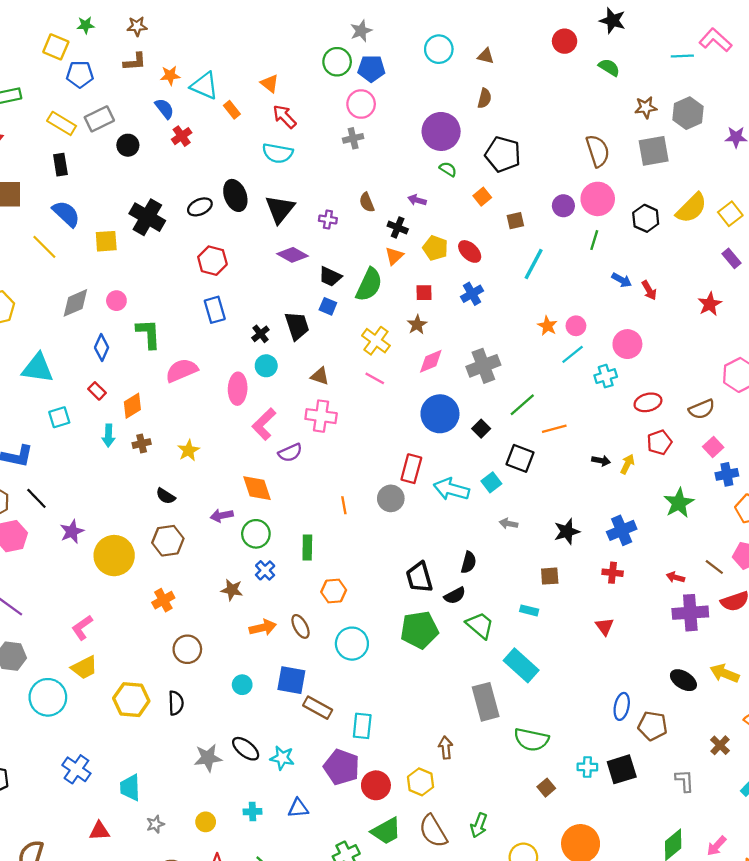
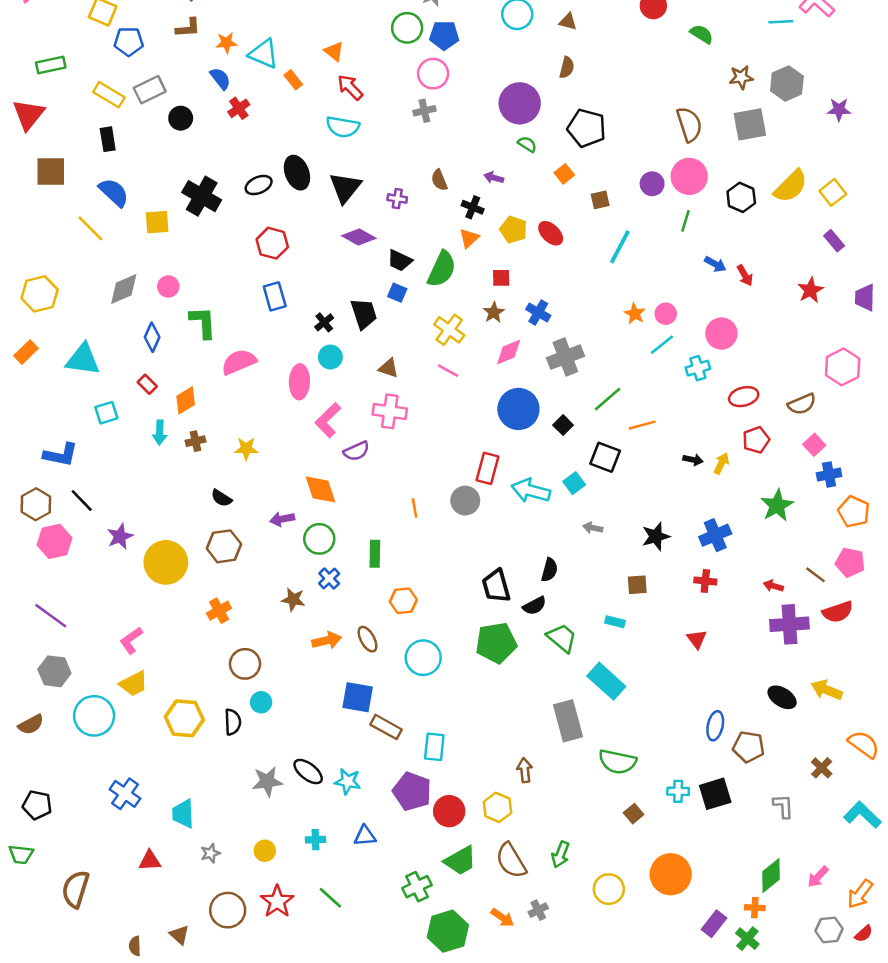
blue cross: (472, 294) -> (538, 312), moved, turned -30
yellow star: (188, 450) -> (246, 449), turned 30
cyan circle: (242, 685) -> (261, 702), moved

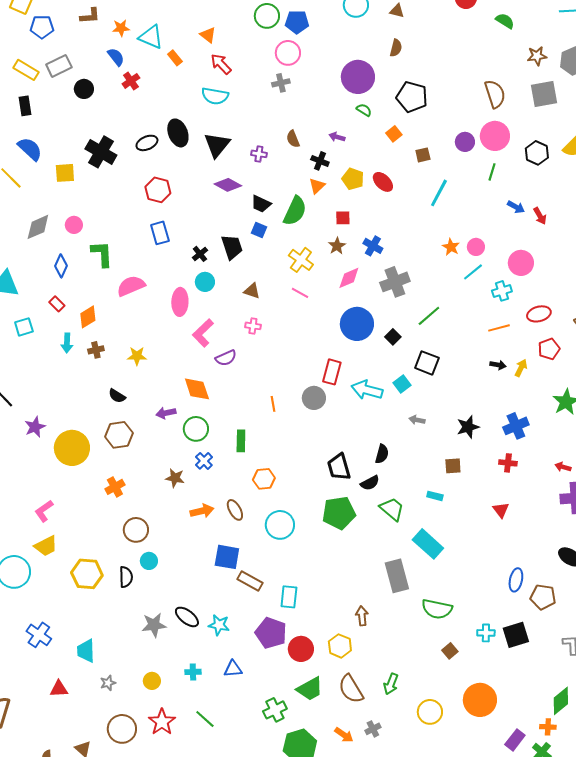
pink cross: (390, 411) -> (253, 326), size x0.6
orange line: (642, 425) -> (499, 328), moved

